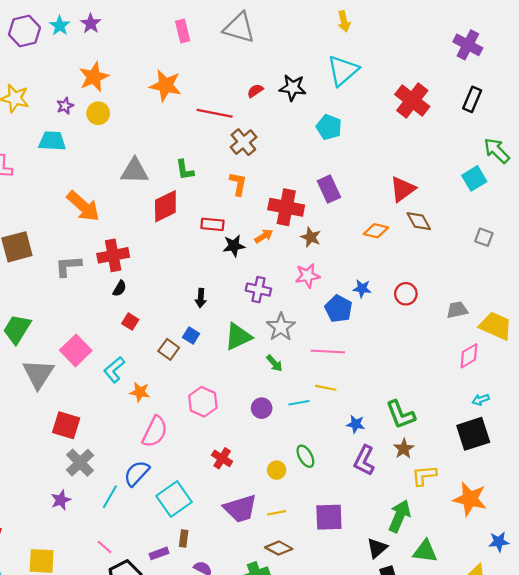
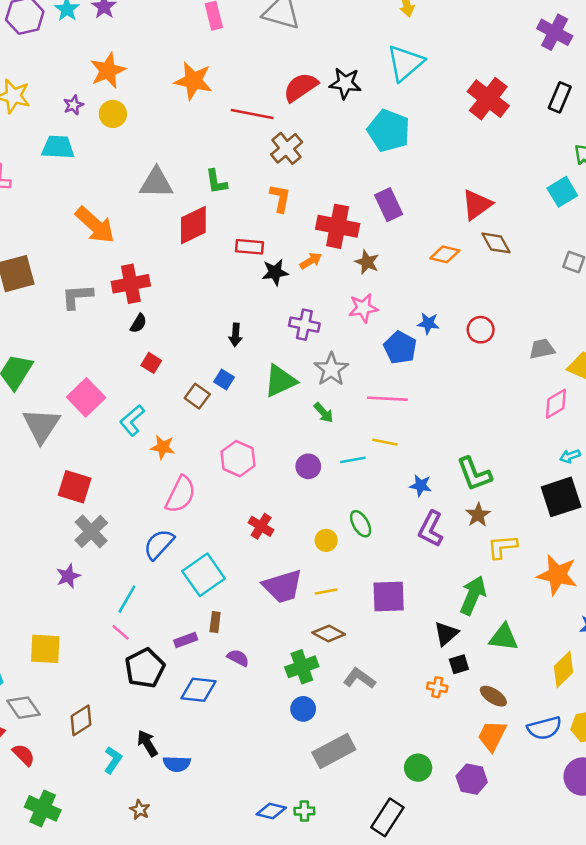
red semicircle: (255, 91) -> (301, 87), size x1.8
cyan pentagon: (329, 127) -> (389, 131), size x1.4
cyan line: (110, 497) -> (127, 599), moved

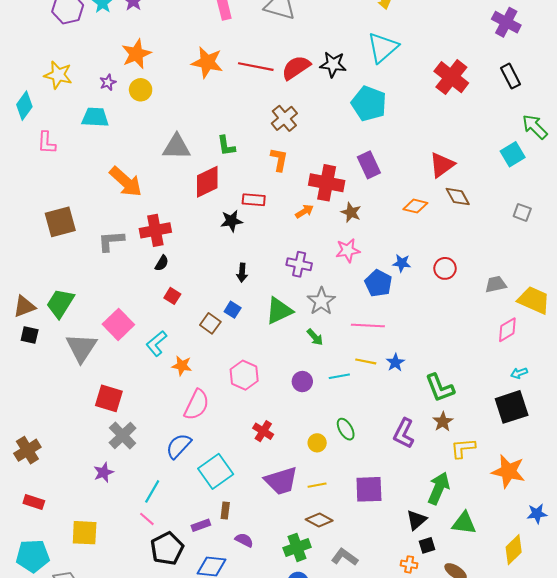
black rectangle: (560, 97) -> (511, 76), turned -50
red line: (252, 114) -> (256, 67), moved
black star: (275, 272) -> (231, 221), moved
blue star: (421, 485) -> (395, 363), moved, turned 30

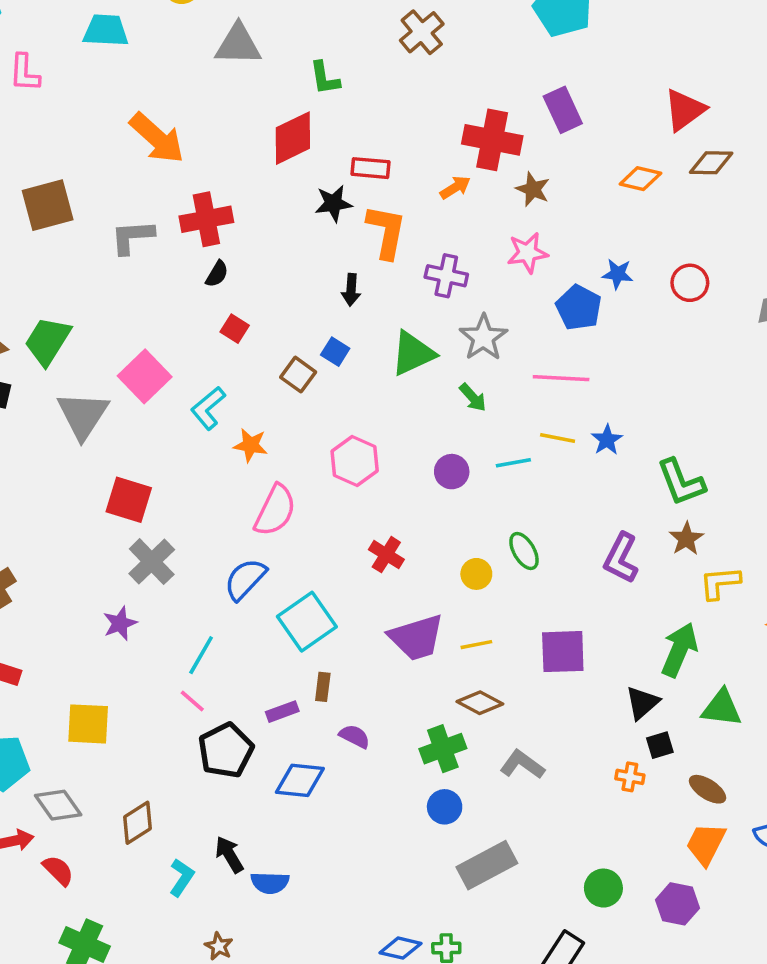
gray triangle: (177, 147) -> (238, 45), moved
orange L-shape: (279, 160) -> (386, 232), moved, size x1.4
brown diamond: (458, 197) -> (711, 163), turned -60

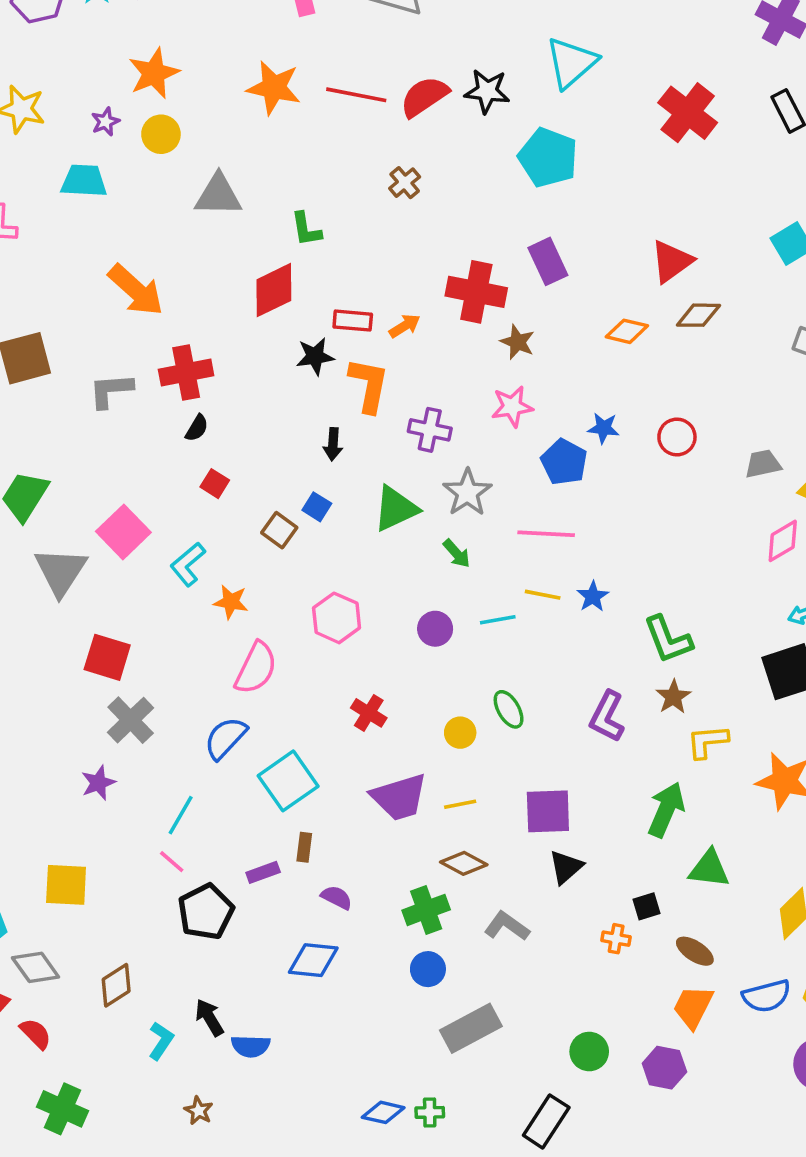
brown cross: (422, 32) -> (405, 183), size x0.7
orange arrow: (455, 187) -> (405, 326), moved
black triangle: (642, 703) -> (566, 867), moved
blue diamond: (300, 780) -> (313, 960), moved

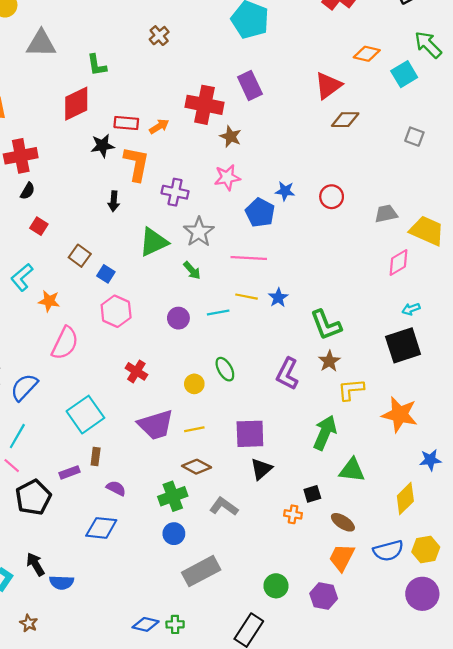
orange diamond: (627, 331) -> (367, 54), moved
blue square: (317, 507) -> (106, 274), moved
blue semicircle: (225, 738) -> (24, 387), moved

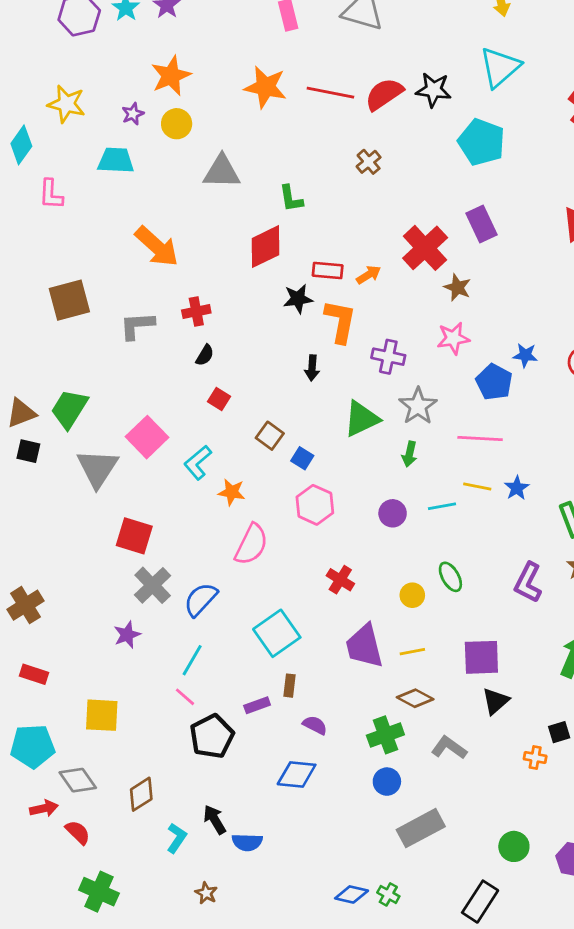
red cross: (205, 105) -> (425, 248), turned 36
red cross: (21, 156) -> (196, 311), size x0.7
green arrow: (192, 270) -> (409, 454), turned 54
purple trapezoid: (156, 425) -> (364, 646), turned 93
green cross: (175, 624) -> (388, 894), turned 30

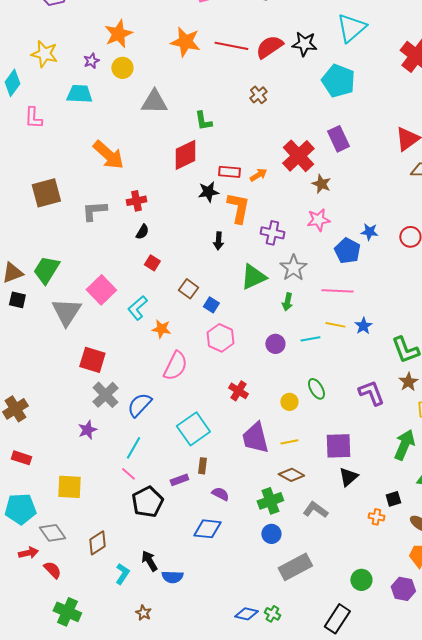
purple L-shape: (528, 582) -> (371, 393), turned 132

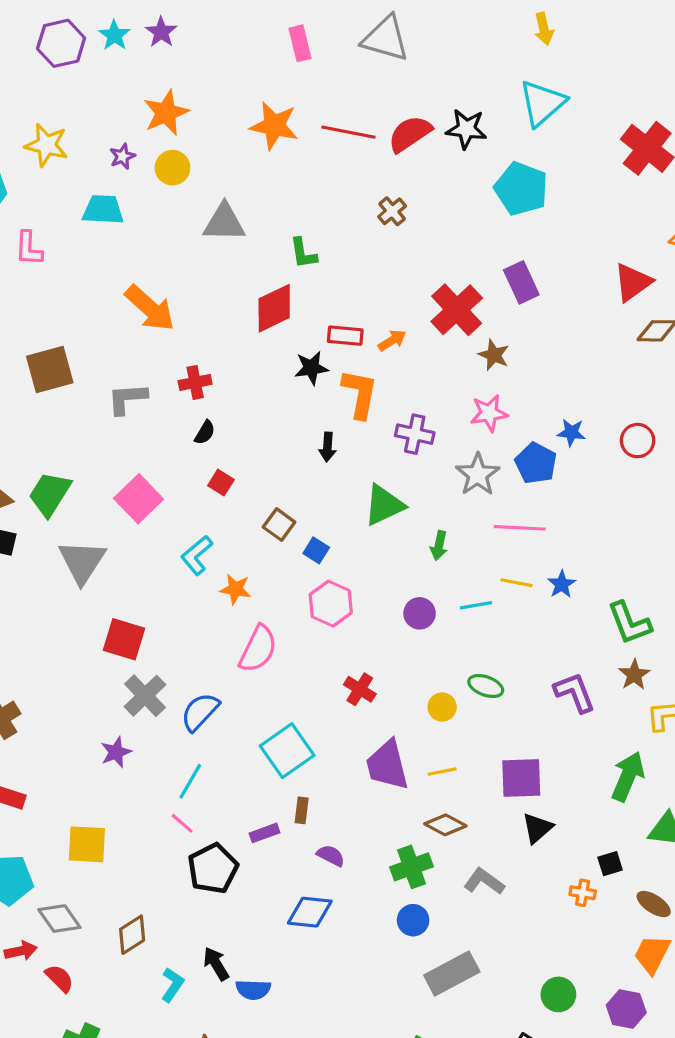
gray star: (293, 268) -> (478, 474), moved
pink square: (101, 290) -> (139, 499), moved
green ellipse: (316, 389) -> (486, 686), turned -40

